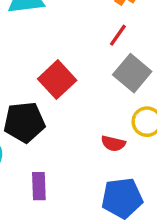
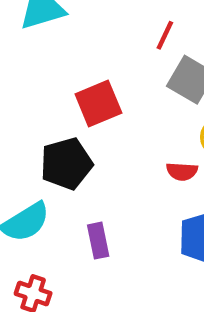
red square: (57, 80) -> (98, 103), turned 30

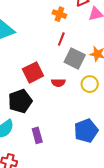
red semicircle: (182, 171) -> (58, 83), moved

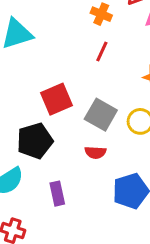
gray square: (75, 59) -> (101, 115), moved
red semicircle: (58, 83) -> (95, 152), moved

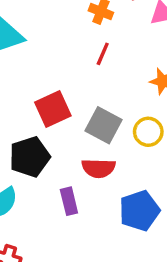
red semicircle: (95, 152) -> (99, 168), size x1.4
purple rectangle: (57, 194) -> (69, 201), moved

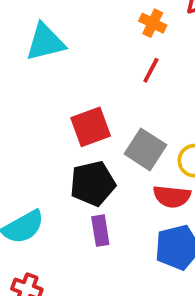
black pentagon: (30, 157) -> (93, 183), moved
red semicircle: (99, 168) -> (172, 196), moved

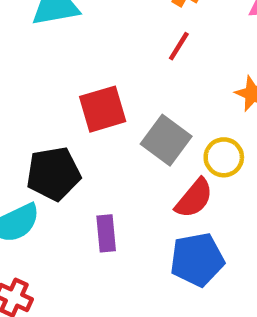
black pentagon: (93, 183) -> (53, 174), moved
red semicircle: (172, 196) -> (194, 198), turned -60

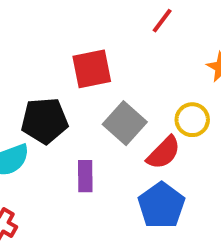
gray square: (166, 140) -> (125, 123), moved
blue pentagon: (197, 259) -> (161, 205), turned -30

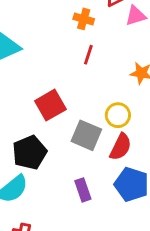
yellow circle: (192, 120) -> (118, 115), moved
purple rectangle: (85, 176) -> (83, 190), moved

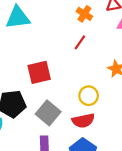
gray square: (86, 135) -> (48, 113), moved
red semicircle: (121, 147) -> (83, 121), turned 35

